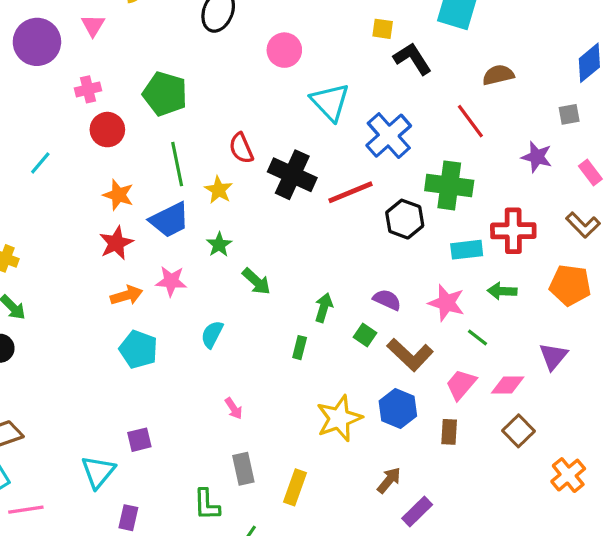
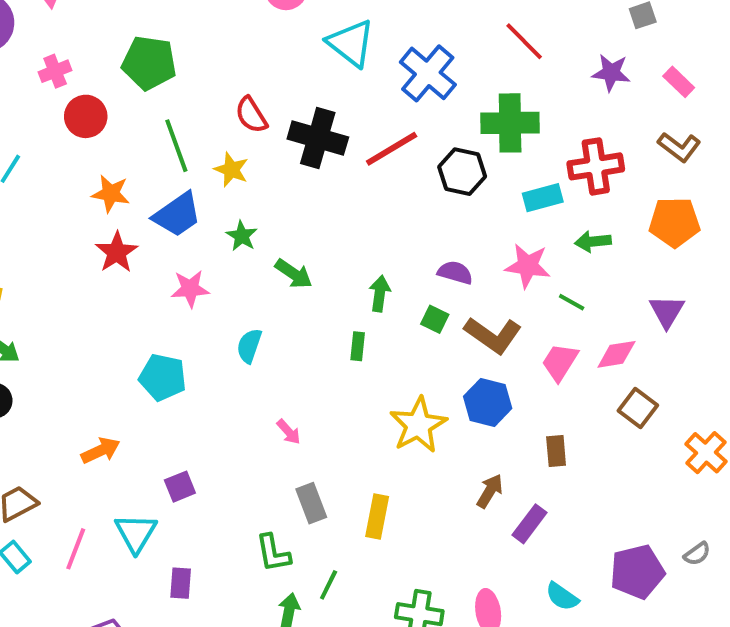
orange arrow: (127, 295) -> (101, 451), moved
brown rectangle: (449, 432) -> (556, 451), moved
pink line: (26, 510) -> (76, 549), moved, turned -52

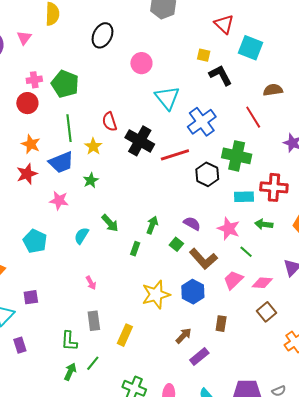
pink cross: (55, 71) -> (34, 80), moved
green arrow: (294, 274) -> (110, 223), moved
purple rectangle: (181, 583) -> (20, 345), turned -35

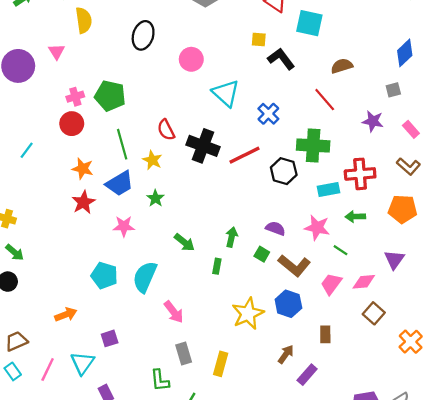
blue cross: (202, 122) -> (268, 114), size x0.7
cyan semicircle: (82, 236) -> (145, 277), moved, size x1.6
pink arrow: (91, 283) -> (174, 312), size x1.5

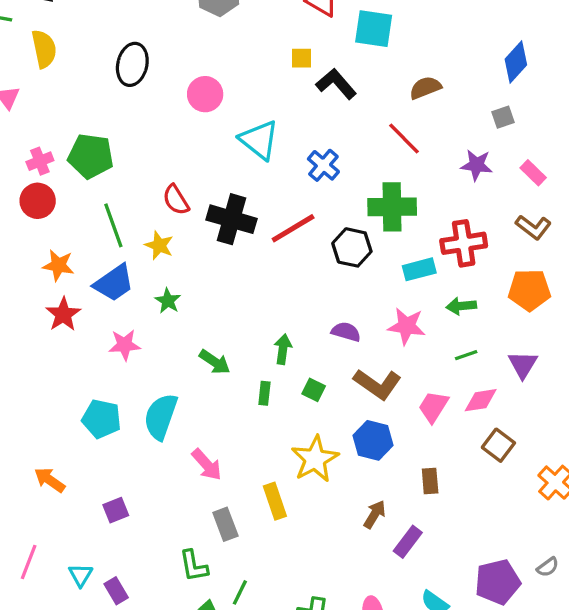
green line: (340, 250) -> (466, 355), moved, turned -48
green square: (262, 254) -> (314, 390), moved
orange arrow: (66, 315) -> (50, 480), turned -120
cyan triangle: (82, 363) -> (81, 575), moved, size x0.7
yellow rectangle: (221, 364) -> (275, 501), moved, turned -30

